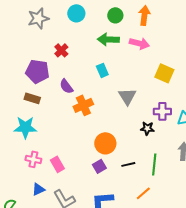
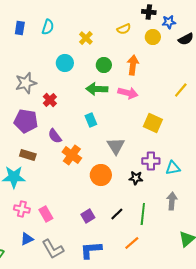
gray star: (38, 18) -> (26, 83), moved
brown rectangle: (32, 98) -> (28, 155), moved
orange cross: (83, 105) -> (72, 155), turned -30
orange circle: (105, 143) -> (101, 175), moved
black line: (128, 164) -> (117, 214), turned -32

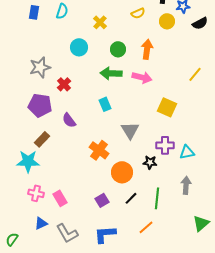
brown rectangle: (28, 155) -> (42, 139), turned -63
orange cross: (72, 155) -> (99, 150), moved
orange circle: (101, 175) -> (122, 172), moved

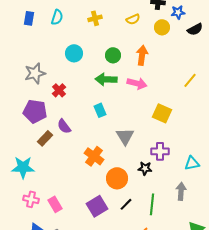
yellow cross: (100, 22) -> (95, 18), moved, turned 32
brown rectangle: (42, 139) -> (45, 138), moved
cyan triangle: (187, 152) -> (192, 163), moved
purple square: (102, 200) -> (97, 206), size x1.5

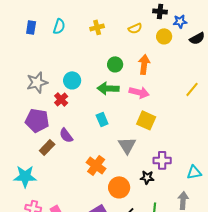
cyan circle: (74, 53) -> (72, 80), moved
yellow square: (162, 113) -> (146, 120), moved

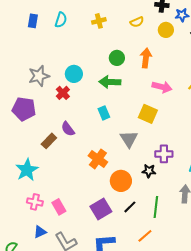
pink arrow: (139, 92) -> (162, 87), moved
purple pentagon: (37, 120) -> (24, 109), moved
cyan star: (25, 176) -> (27, 170), turned -30

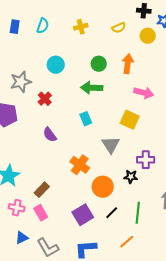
cyan circle: (74, 74) -> (56, 65), moved
brown rectangle: (49, 141) -> (42, 190), moved

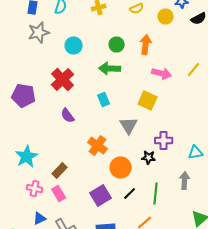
gray star: (21, 82) -> (39, 32), moved
red cross: (45, 99) -> (63, 80), size x1.6

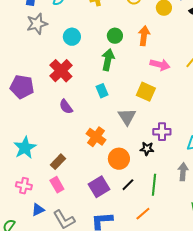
green arrow: (110, 68) -> (108, 60), turned 100
pink cross: (35, 188) -> (24, 186), moved

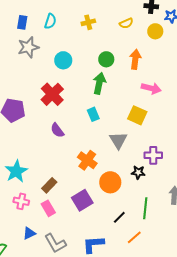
black line: (128, 185) -> (119, 217), moved
pink cross: (24, 186) -> (21, 201), moved
purple square: (99, 187) -> (82, 200), moved

